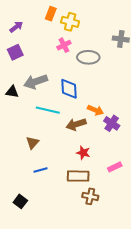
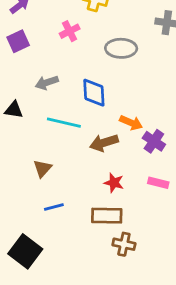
pink cross: (64, 45) -> (70, 31), moved
gray arrow: (36, 82) -> (47, 83), size x0.7
black triangle: (12, 92) -> (14, 110), moved
pink rectangle: (115, 167) -> (158, 183), moved, turned 40
black square: (20, 201) -> (25, 251), size x1.6

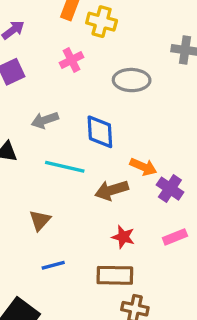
pink rectangle: (158, 183) -> (175, 237), turned -36

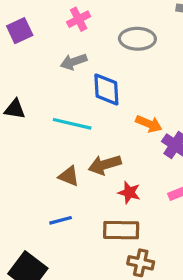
gray arrow: (45, 120) -> (74, 62), moved
brown arrow: (112, 190) -> (105, 165), moved
brown triangle: (40, 220) -> (69, 176), moved, turned -50

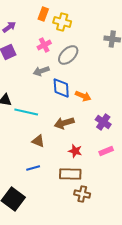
gray ellipse: (137, 39) -> (68, 55), moved, turned -45
cyan line: (72, 124) -> (26, 112), moved
orange arrow: (149, 124) -> (83, 96), moved
brown arrow: (105, 165) -> (64, 123), moved

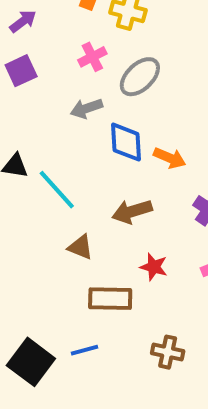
cyan line: (26, 112) -> (57, 190), turned 35
blue line: (33, 168) -> (84, 350), moved
brown rectangle: (70, 174) -> (110, 299), moved

